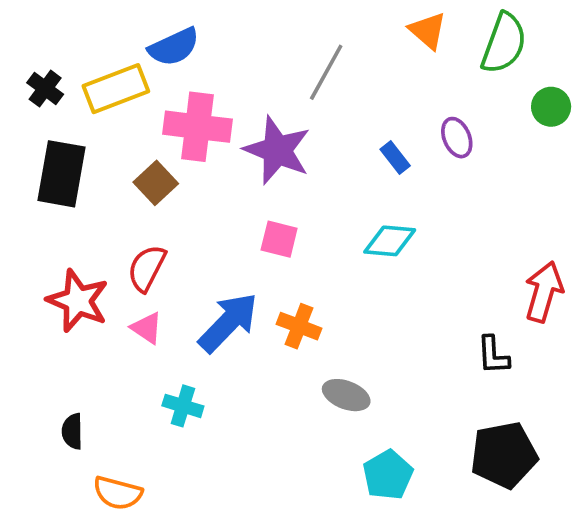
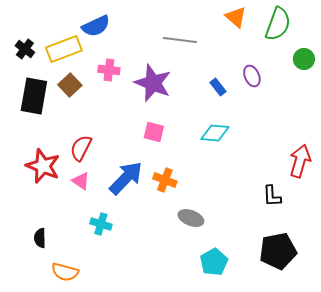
gray line: (326, 72) -> (180, 40), turned 68
pink cross: (197, 127) -> (109, 70), size x0.6
brown square: (156, 183) -> (70, 85), moved

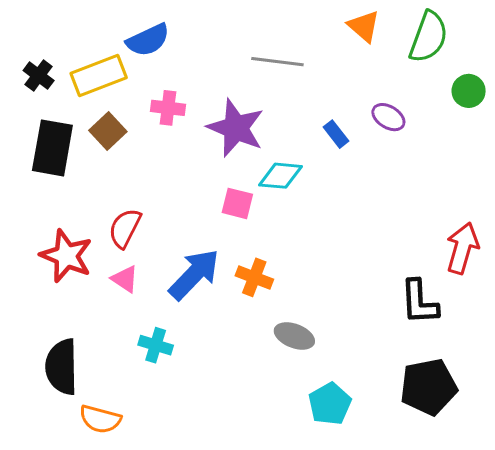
purple ellipse: (252, 76) -> (388, 117), turned -35
cyan diamond: (215, 133) -> (281, 176), moved
black L-shape: (272, 196) -> (419, 302), size x1.4
black semicircle: (40, 238) -> (62, 367), size x1.8

